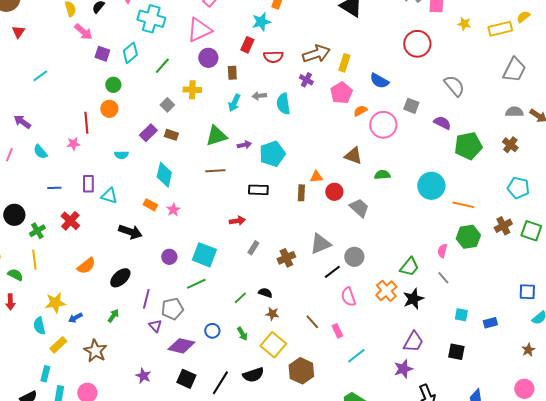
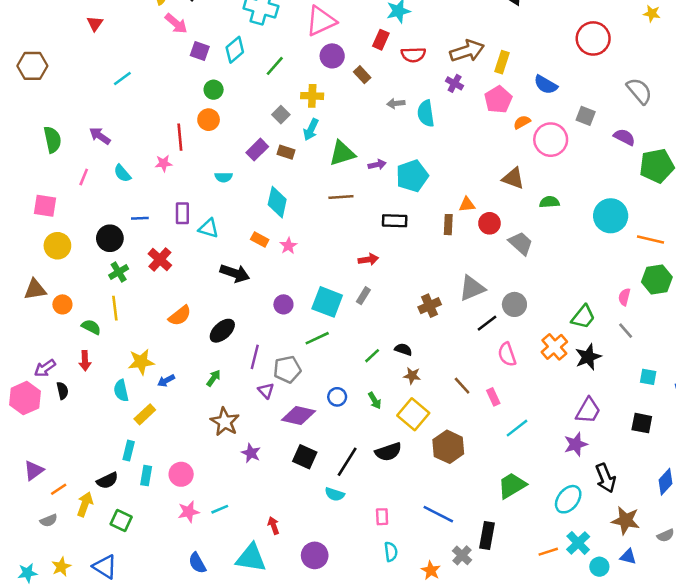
brown rectangle: (232, 73) -> (362, 75), turned -40
cyan arrow: (234, 103) -> (311, 130), moved
black circle: (14, 215) -> (110, 238), moved
gray rectangle: (253, 248) -> (363, 296), moved
brown star: (95, 351) -> (225, 422), moved

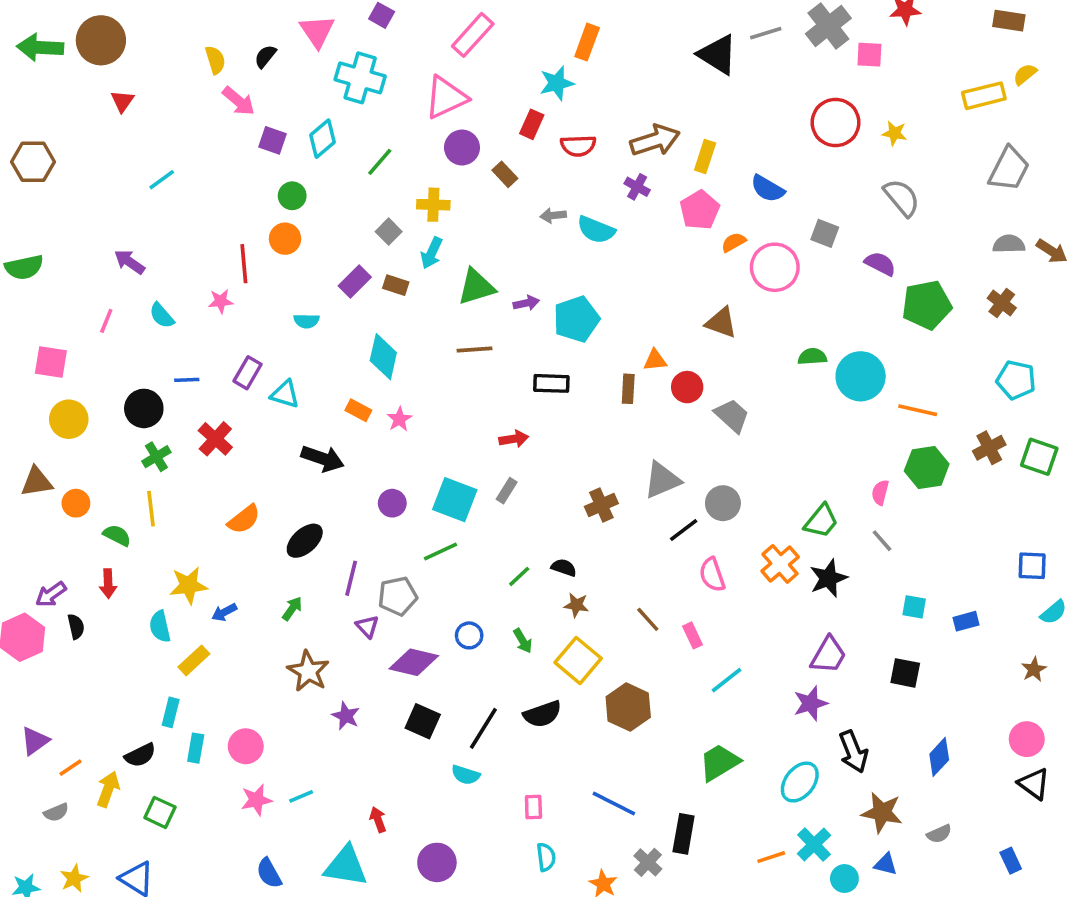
yellow star: (652, 13) -> (894, 133), moved
cyan semicircle: (426, 113) -> (596, 230), turned -60
green semicircle: (52, 140) -> (24, 267), moved, turned 90
green semicircle: (549, 202) -> (812, 357), moved
purple rectangle: (182, 213) -> (247, 373), turned 30

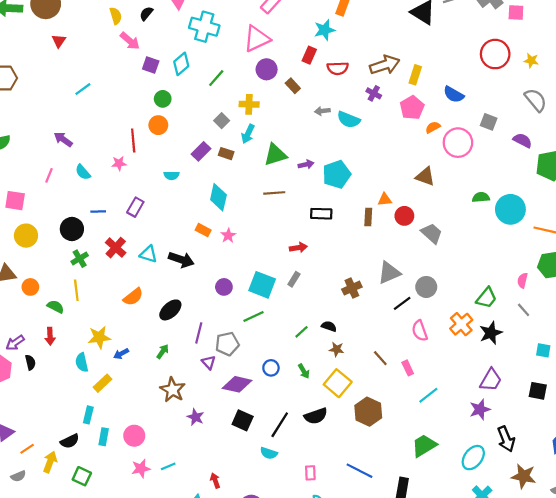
cyan triangle: (285, 394) -> (148, 254), moved

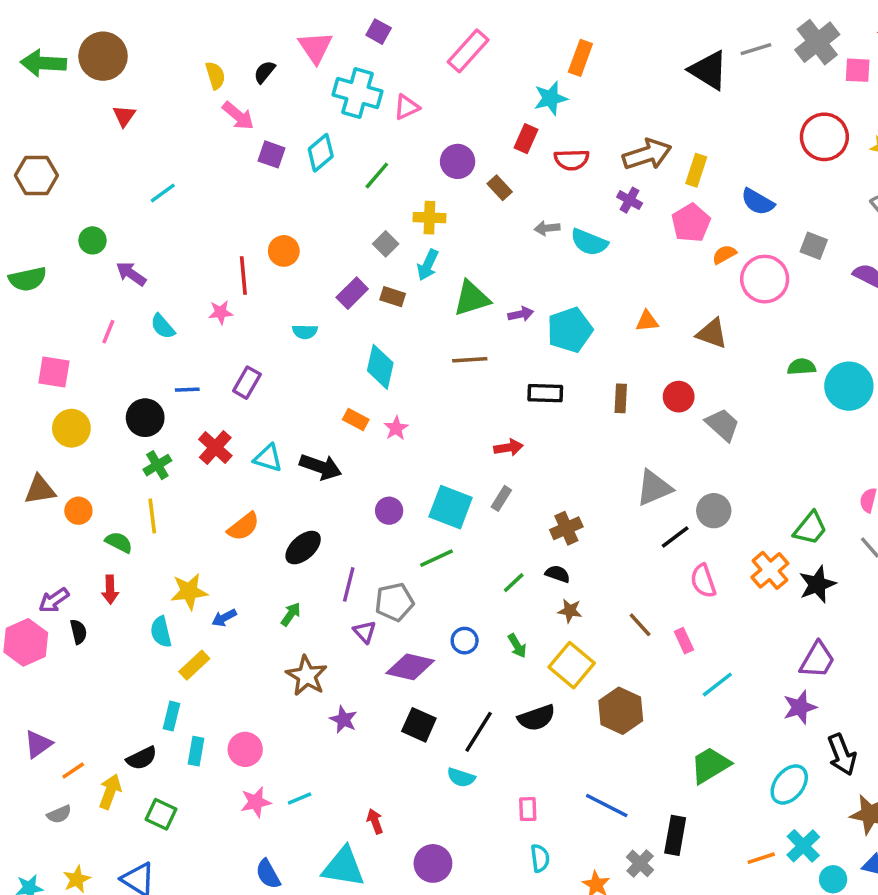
pink triangle: (257, 39) -> (407, 107), moved, size x0.6
green circle: (163, 99) -> (92, 240), moved
orange triangle: (385, 199) -> (647, 321), moved
brown cross: (352, 288) -> (566, 528), moved

